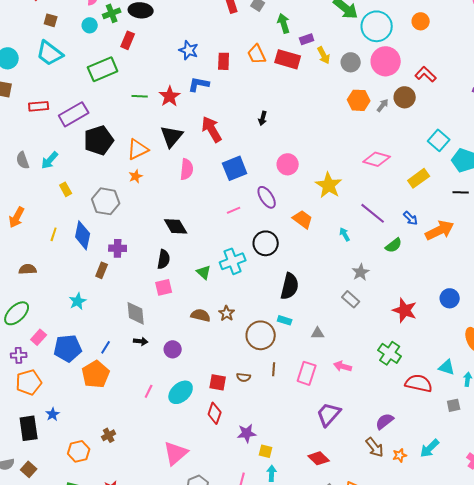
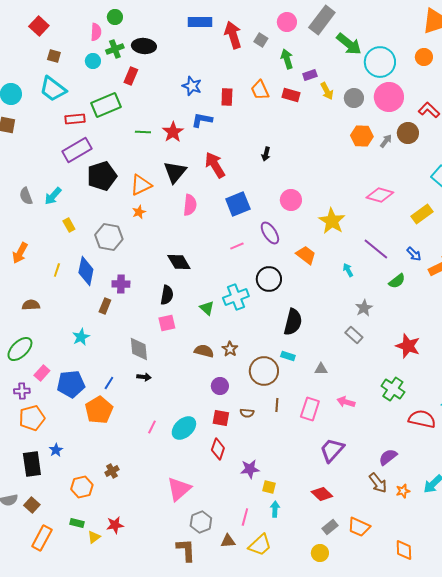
red rectangle: (288, 59) -> (291, 95), size x0.7
red rectangle: (39, 106) -> (75, 119), moved
purple circle: (173, 349) -> (220, 386), moved

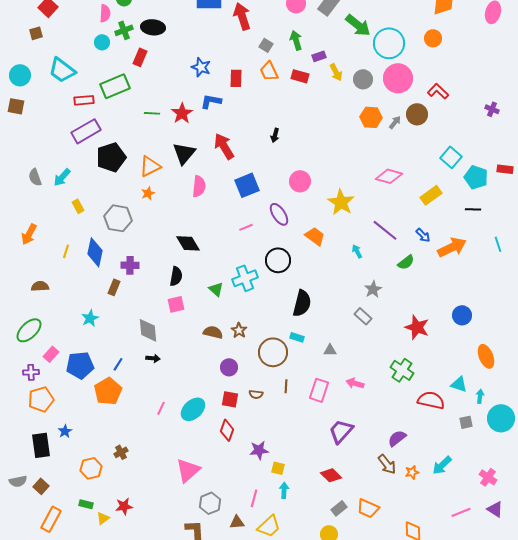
gray square: (261, 40) -> (266, 45), moved
brown square: (54, 56) -> (36, 33), moved, turned -32

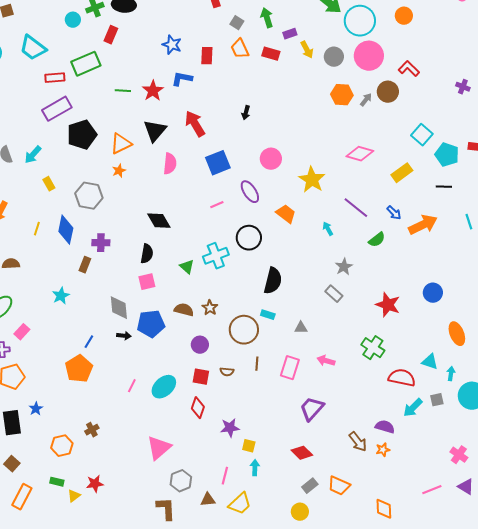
blue pentagon: (80, 365) -> (151, 324), moved
purple semicircle: (397, 438) -> (385, 427), moved, turned 54
cyan arrow: (442, 465) -> (413, 408), moved

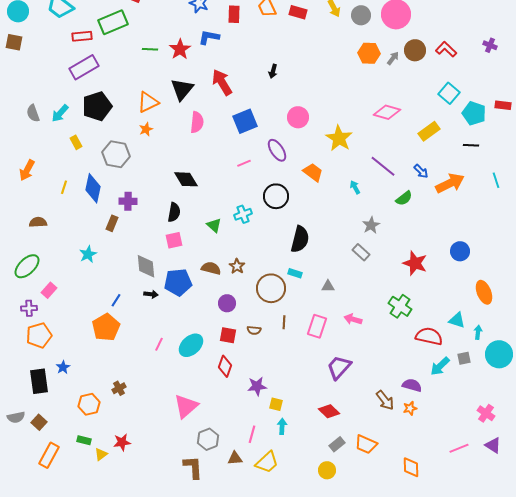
red L-shape: (409, 69) -> (446, 49), moved
black pentagon: (82, 135) -> (97, 106), moved
cyan cross: (216, 256) -> (243, 214), size x0.7

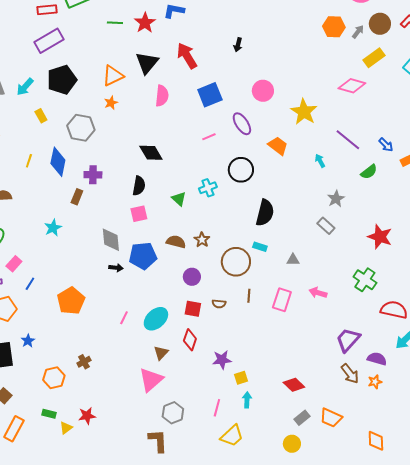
yellow rectangle: (429, 131) -> (374, 58), moved
blue line: (116, 300) -> (30, 284), moved
purple trapezoid: (339, 367) -> (348, 340), moved
yellow square: (276, 404) -> (241, 378), turned -32
brown triangle: (235, 458) -> (161, 353), moved, turned -42

